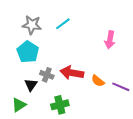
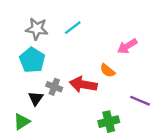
pink arrow: (110, 40) -> (127, 46), turned 48
orange semicircle: (98, 81) -> (108, 71), moved
green cross: (60, 105) -> (109, 122), moved

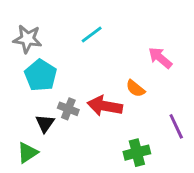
gray star: (37, 29) -> (28, 39), moved
pink arrow: (127, 46) -> (160, 58), turned 72
purple line: (140, 101) -> (176, 126), turned 42

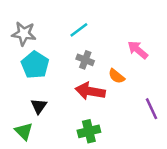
gray cross: (68, 109) -> (85, 60), moved
green triangle: (28, 153) -> (24, 131), turned -42
green cross: (137, 153) -> (89, 131), moved

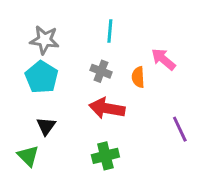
cyan line: (79, 30) -> (110, 31), moved, turned -48
gray star: (24, 34) -> (45, 40), moved
orange semicircle: (116, 76) -> (138, 77), moved, turned 48

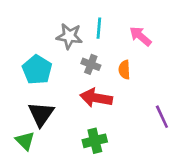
gray star: (45, 40) -> (69, 36), moved
pink arrow: (163, 59) -> (140, 36), moved
black triangle: (46, 126) -> (41, 114), size x1.5

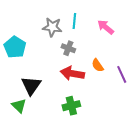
cyan pentagon: (37, 70) -> (15, 47), moved
orange semicircle: (124, 70) -> (98, 65), moved, turned -32
purple line: (162, 117) -> (122, 74), moved

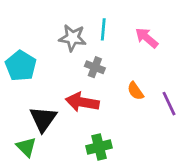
red arrow: (72, 73) -> (82, 102), moved

